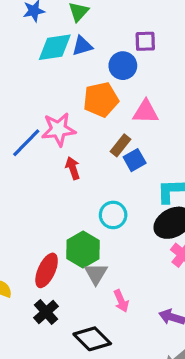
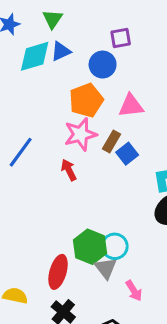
pink star: (58, 129) -> (81, 134), moved
cyan circle: (113, 215) -> (115, 246), moved

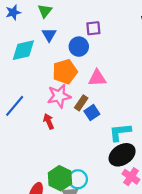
blue triangle: (61, 51) -> (49, 35), turned -40
cyan diamond: (35, 56) -> (23, 50), moved

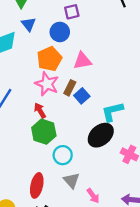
pink star: (59, 96) -> (47, 84), turned -30
black ellipse: (122, 155) -> (101, 135), moved
green hexagon: (60, 178) -> (44, 132), moved
cyan circle: (78, 179) -> (63, 155), moved

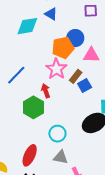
blue triangle: (29, 24) -> (51, 14), turned -32
blue circle: (60, 32) -> (75, 38), moved
green hexagon: (44, 132) -> (33, 107), moved
gray triangle: (71, 180) -> (61, 157), turned -49

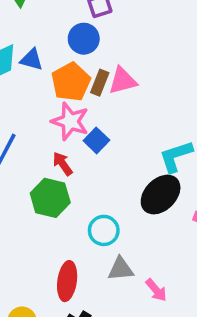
blue triangle: (51, 14) -> (32, 60), moved
blue circle: (75, 38) -> (84, 39), moved
brown rectangle: (76, 76) -> (100, 83), moved
blue square: (85, 86) -> (96, 140), moved

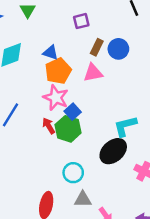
blue circle: (84, 39) -> (118, 49), moved
blue triangle: (32, 60) -> (50, 53), moved
brown rectangle: (100, 83) -> (97, 47), moved
green hexagon: (50, 198) -> (68, 129), moved

